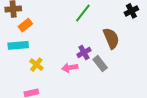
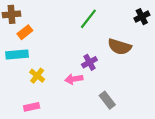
brown semicircle: (111, 38) -> (120, 47), turned 130
gray rectangle: (100, 64) -> (107, 100), moved

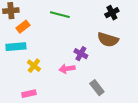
black cross: (142, 17) -> (112, 13), moved
green line: (88, 19) -> (60, 15), moved, turned 66
purple cross: (89, 62) -> (81, 54), turned -32

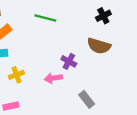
yellow cross: (34, 66) -> (16, 75), turned 32

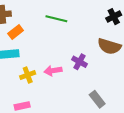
pink arrow: (53, 78) -> (53, 71), moved

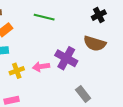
purple cross: (79, 62) -> (66, 58), size x1.5

